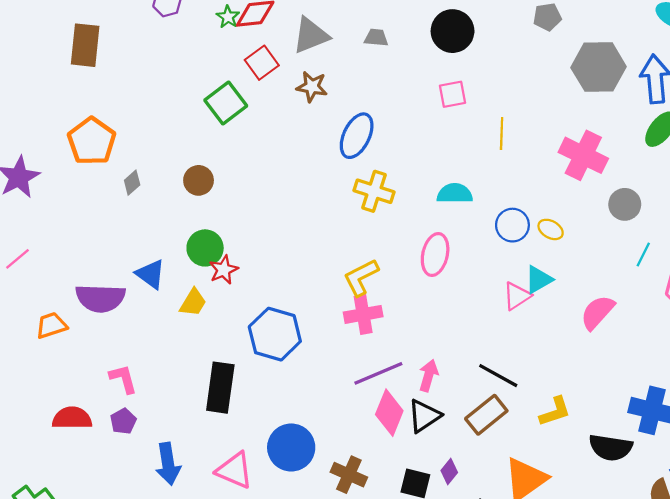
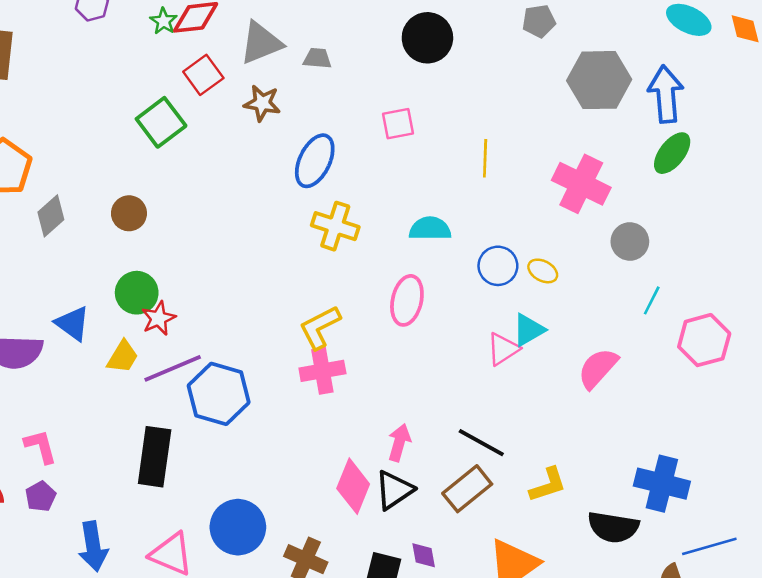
gray trapezoid: (376, 38) -> (317, 58), moved
pink square: (453, 94) -> (398, 124), moved
gray diamond: (132, 183) -> (51, 216), size x1.4
purple line: (378, 373) -> (173, 368), moved
purple diamond: (449, 471) -> (424, 555), turned -50

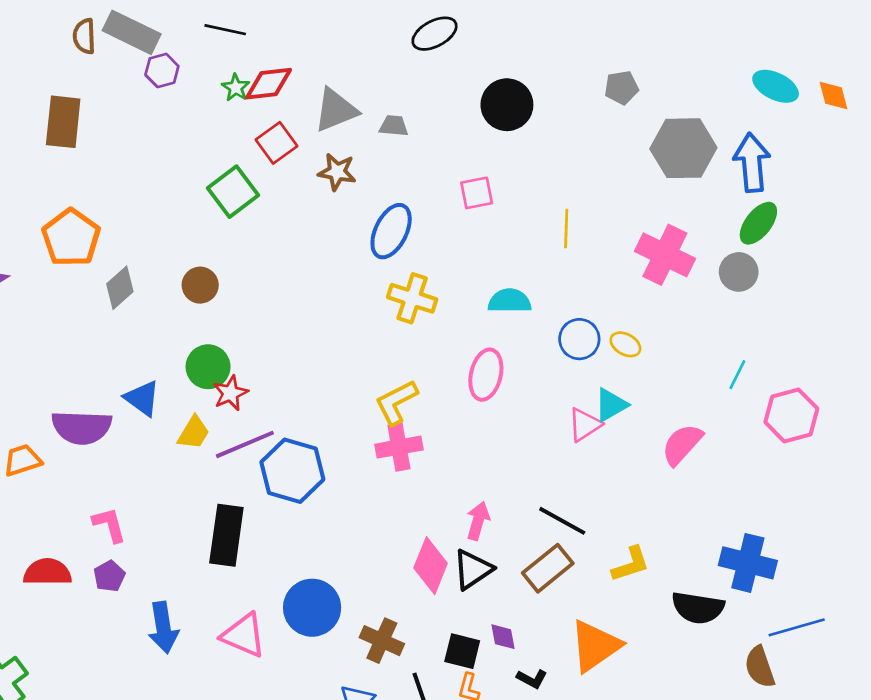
gray circle: (630, 241) -> (739, 272), moved

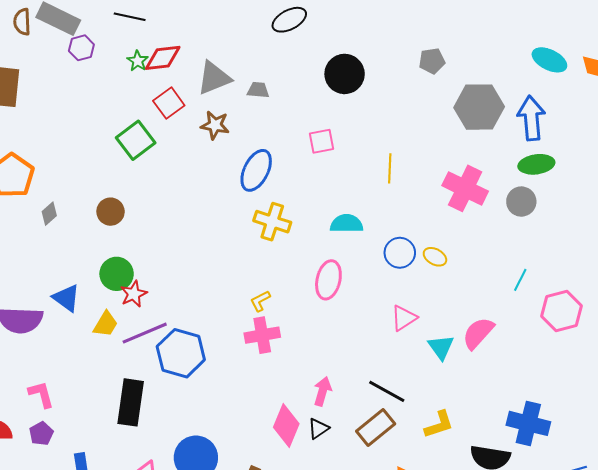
green ellipse: (758, 223) -> (536, 164), turned 44
gray diamond: (120, 288) -> (49, 214), size x0.7
yellow L-shape: (396, 402) -> (260, 301), size x0.6
cyan triangle: (611, 405) -> (441, 347), moved, turned -36
black triangle: (473, 570) -> (318, 429), size x0.7

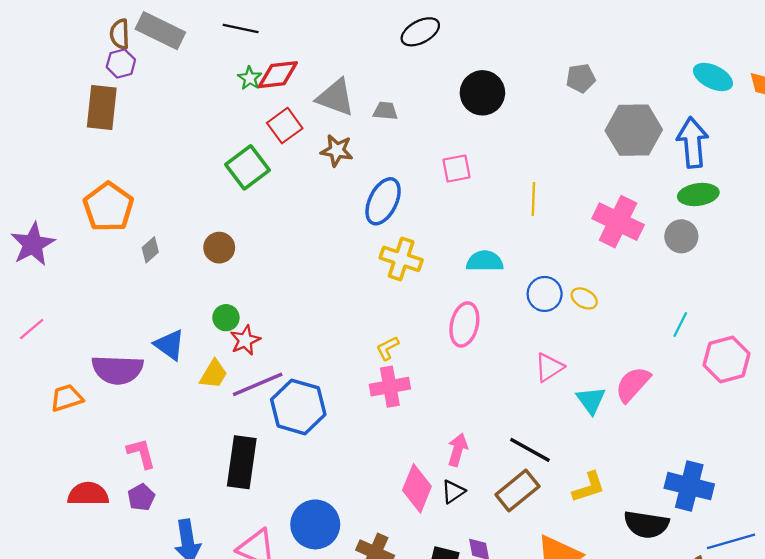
purple hexagon: (81, 48) -> (121, 63), moved
gray triangle: (214, 78) -> (336, 97), turned 42
green circle: (117, 274) -> (226, 318), size x0.7

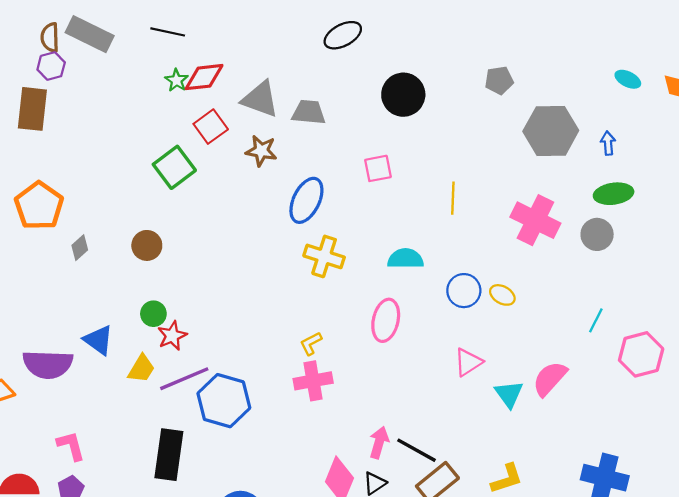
cyan ellipse: (713, 77) -> (628, 79), size x0.7
gray trapezoid: (385, 111) -> (309, 112), size x1.4
blue arrow: (693, 143) -> (608, 143), size x0.5
black line: (530, 450) -> (417, 450), moved

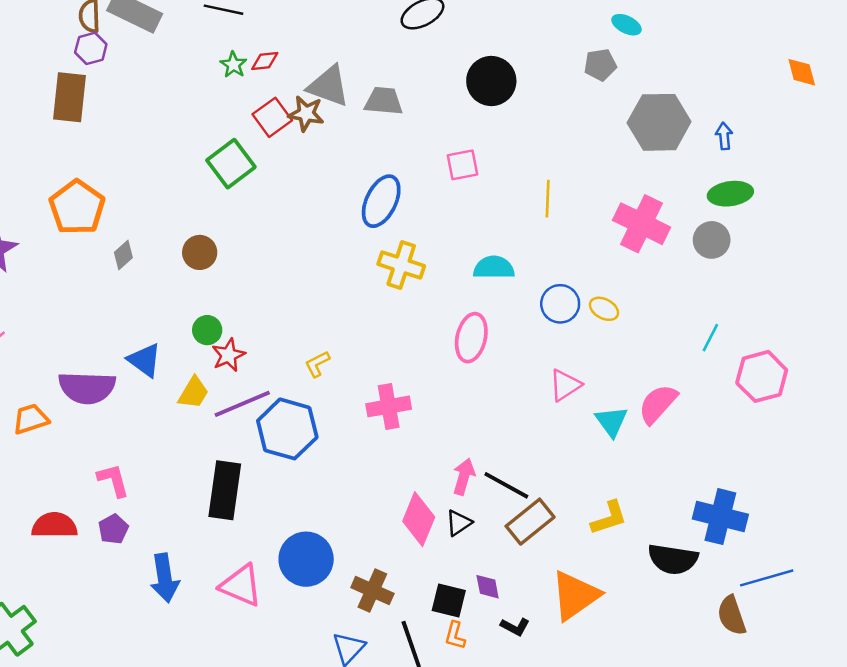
red diamond: (204, 77) -> (265, 61), size x0.6
cyan ellipse: (628, 79) -> (626, 25), moved
brown star: (261, 151) -> (306, 114), moved
yellow L-shape: (311, 343) -> (317, 364), moved

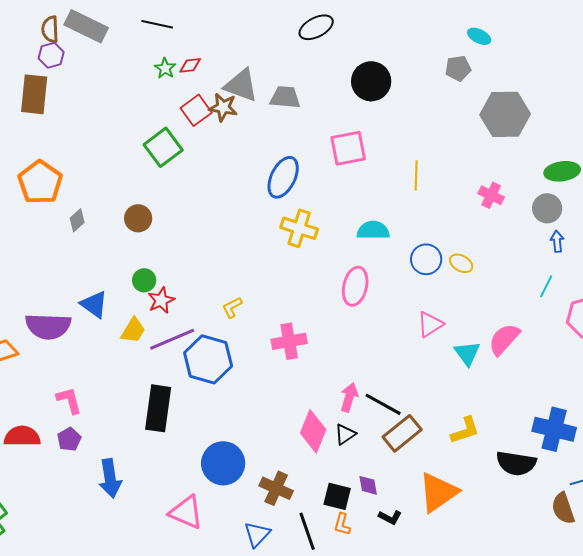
blue arrow: (724, 136) -> (557, 241), moved
pink square: (463, 165) -> (348, 148), size x1.4
pink cross: (642, 224) -> (491, 195), size x0.6
pink triangle: (241, 585) -> (186, 512), moved

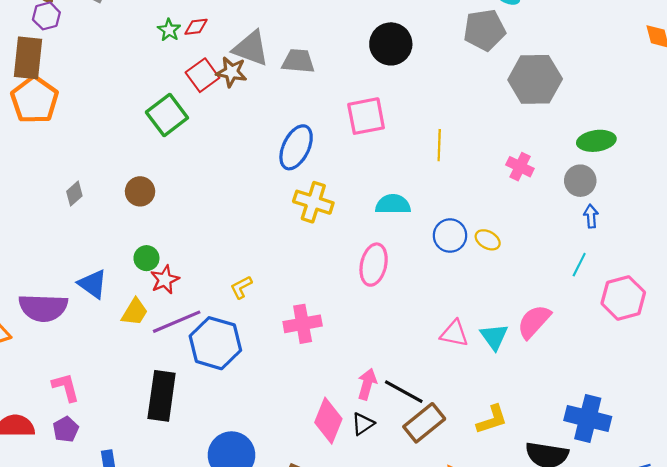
gray pentagon: (458, 68) -> (484, 30), size x1.5
orange pentagon: (40, 182) -> (35, 100), moved
pink triangle: (430, 324) -> (454, 333), moved, turned 44

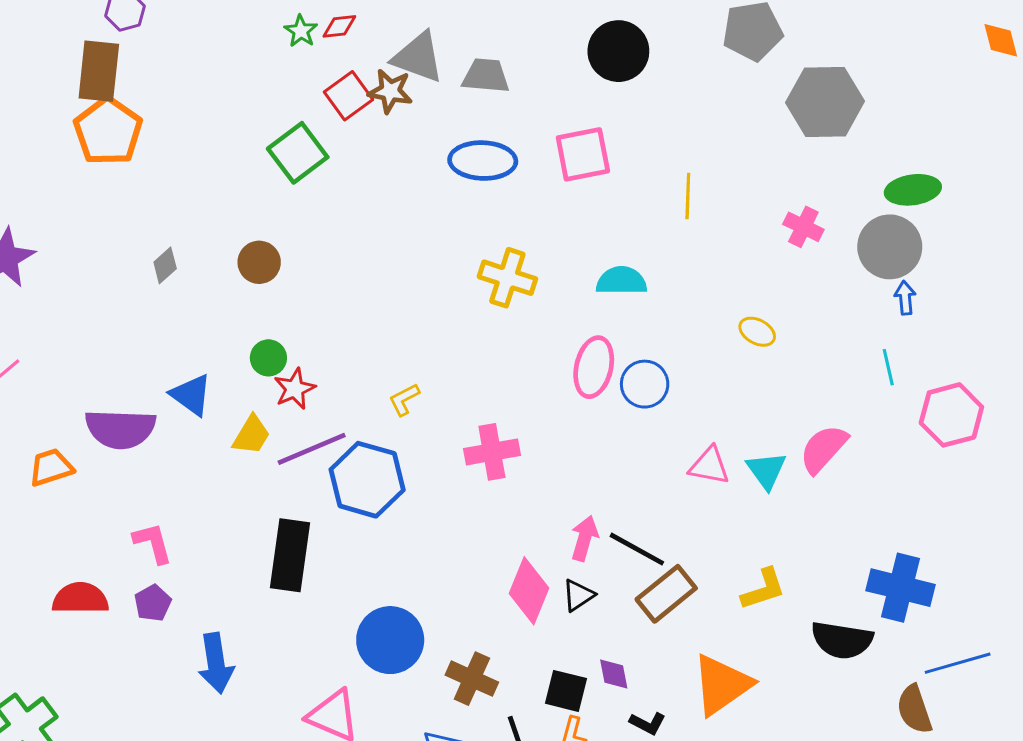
blue ellipse: (296, 147) -> (483, 161), moved, turned 66
gray circle: (580, 181) -> (890, 247), size x1.4
blue circle: (450, 236) -> (645, 384), moved
cyan line: (579, 265) -> (888, 367), turned -40

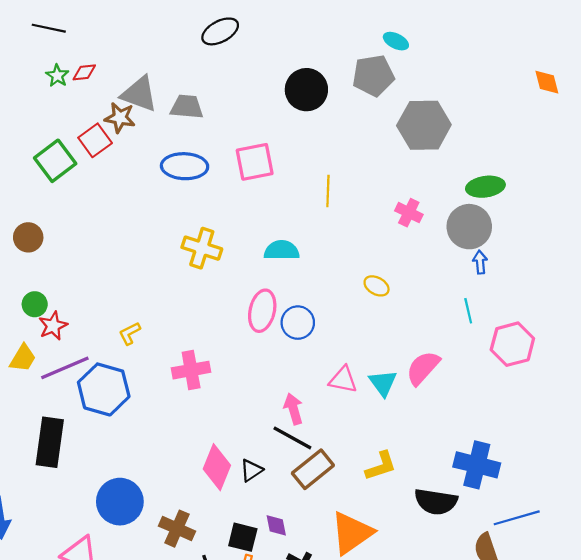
black circle: (618, 51) -> (306, 90), moved
red square: (349, 96) -> (95, 140), moved
pink arrow: (584, 538) -> (293, 409), moved, turned -32

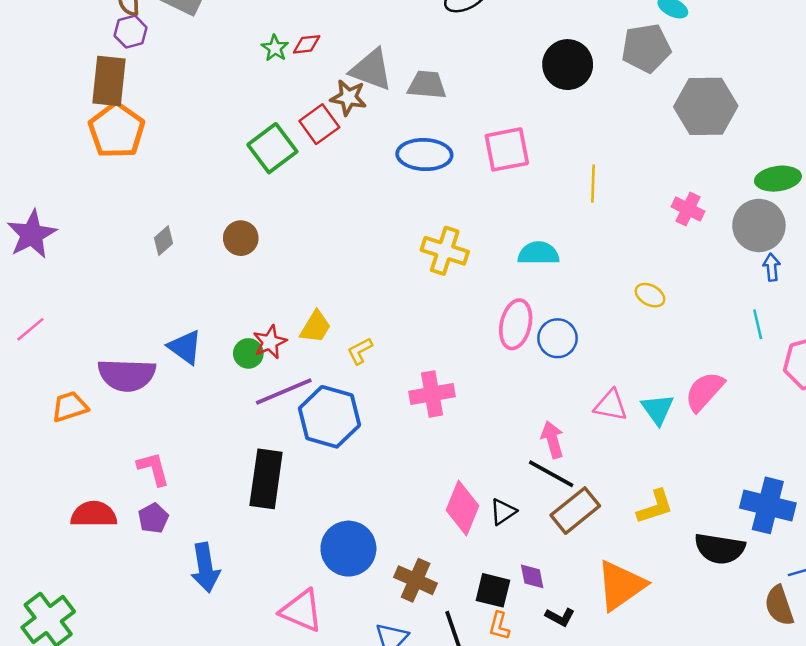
green circle: (35, 304) -> (248, 353), moved
yellow trapezoid: (23, 358) -> (316, 327), moved

